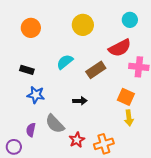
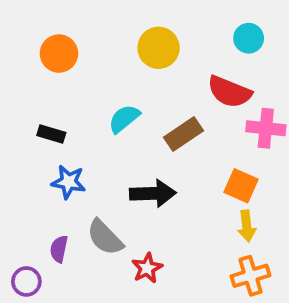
red semicircle: (120, 48) -> (229, 92), turned 50
black arrow: (80, 101) -> (153, 193), size x1.6
orange cross: (104, 144) -> (251, 276), moved

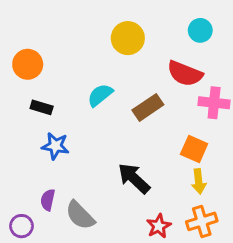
orange circle: (59, 54) -> (28, 64), moved
black arrow: (153, 193) -> (134, 178), moved, turned -135
gray semicircle: (105, 237) -> (80, 215), moved
red star: (147, 268) -> (159, 226), moved

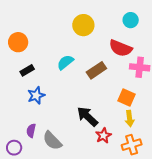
black rectangle: (42, 107) -> (27, 70), turned -48
blue star: (55, 146) -> (36, 95), turned -30
red star: (159, 226) -> (103, 136), moved

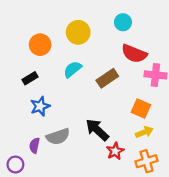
cyan circle: (131, 20) -> (123, 22), moved
yellow circle: (83, 25) -> (78, 32), moved
orange circle: (18, 42) -> (40, 45), moved
yellow arrow: (130, 119) -> (144, 132), turned -105
gray semicircle: (52, 141) -> (58, 137), moved, turned -65

